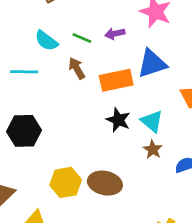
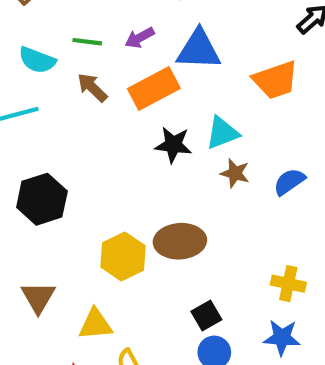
purple arrow: (115, 34) -> (140, 38), moved
blue triangle: (152, 64) -> (199, 50), turned 36
cyan triangle: (152, 121) -> (222, 133), turned -45

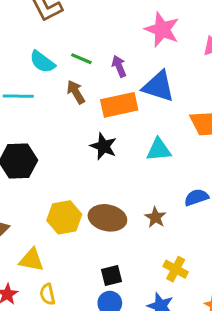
purple arrow: (140, 38) -> (119, 66), turned 80
black star: (173, 145) -> (103, 146), moved
brown star: (235, 173) -> (155, 217), moved

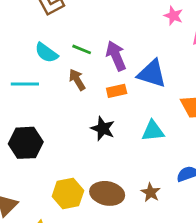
pink star: (162, 30) -> (173, 16), moved, size x0.6
purple arrow: (119, 66) -> (116, 56), size x1.5
orange rectangle: (119, 105) -> (117, 91), size x0.6

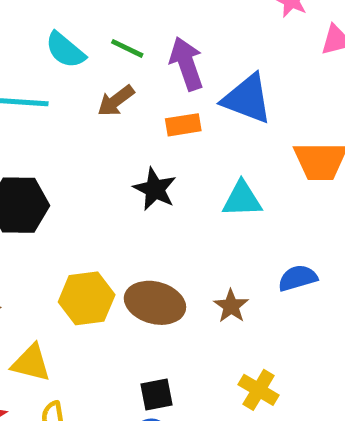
brown arrow: (77, 80) -> (116, 101), turned -100

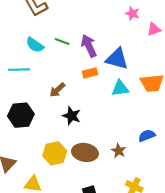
brown arrow: (116, 101) -> (57, 90), moved
black star: (155, 189) -> (72, 116), moved
cyan triangle: (242, 199) -> (120, 88), moved

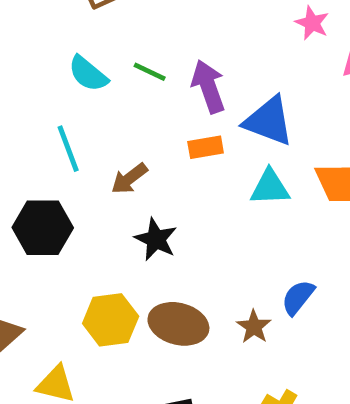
cyan line: (19, 70) -> (68, 149), moved, turned 66
blue semicircle: (147, 136) -> (298, 297), moved, turned -35

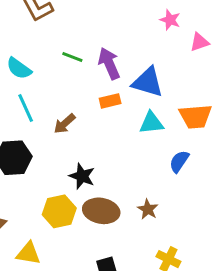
cyan semicircle: (88, 74) -> (19, 68), moved
black star: (156, 239) -> (82, 176), moved
blue semicircle: (298, 297) -> (179, 161), moved

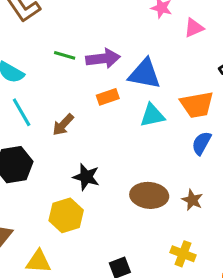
purple arrow: (109, 63) -> (103, 59), turned 112
blue semicircle: (179, 161) -> (201, 143), moved
brown star: (148, 209) -> (192, 200), moved
brown ellipse: (101, 211) -> (149, 195), moved

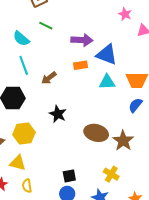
green line: (65, 55) -> (46, 26), moved
brown star: (192, 200) -> (123, 141), size x1.5
yellow hexagon: (66, 215) -> (24, 133), moved

